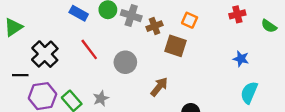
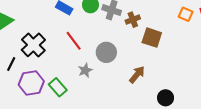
orange square: (190, 20) -> (186, 14), moved
black line: (20, 75) -> (11, 64), turned -64
gray star: (101, 98) -> (85, 70), moved

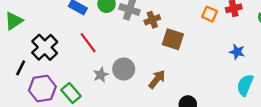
gray circle: (106, 52) -> (124, 69), moved

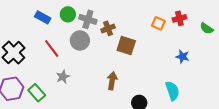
gray circle: (124, 69) -> (80, 40), moved
brown arrow: (157, 79) -> (112, 81), turned -30
cyan semicircle: (245, 85) -> (172, 91), moved, turned 138

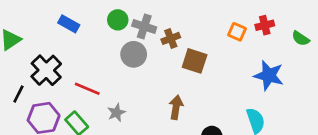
blue rectangle: (43, 17) -> (69, 24), moved
red line: (52, 49) -> (87, 89), moved, turned -30
blue star: (182, 57) -> (269, 76), size x1.6
gray star: (63, 77) -> (116, 113), moved

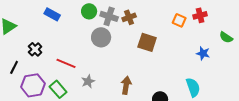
brown cross: (171, 38) -> (129, 17), moved
green semicircle: (301, 38) -> (226, 37), moved
black cross: (46, 70) -> (35, 49), size x0.6
blue star: (269, 76) -> (203, 53), size x0.6
brown arrow: (176, 107) -> (126, 85), moved

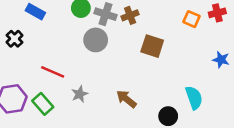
black cross: (35, 49) -> (15, 39), moved
brown arrow: (126, 85) -> (126, 99), turned -60
cyan semicircle: (193, 87) -> (194, 98), moved

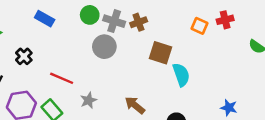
black cross: (15, 39) -> (24, 56), moved
blue star: (221, 60) -> (229, 108), moved
cyan semicircle: (194, 98) -> (181, 75), moved

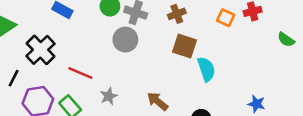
brown cross: (139, 22) -> (177, 14), moved
black cross: (24, 56) -> (41, 50), size x1.6

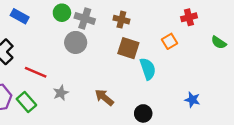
brown cross: (177, 14) -> (121, 20), turned 35
orange square: (226, 18) -> (169, 41), moved, turned 35

